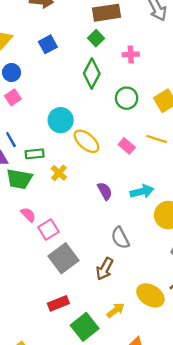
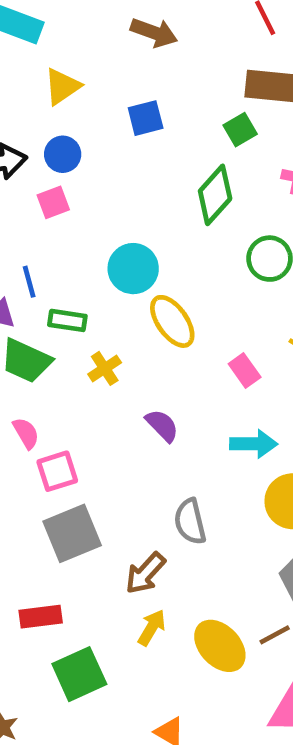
pink rectangle: (127, 146) -> (245, 371), moved
purple semicircle: (105, 191) -> (162, 425), moved, turned -30
yellow arrow: (116, 310) -> (152, 628), moved, turned -36

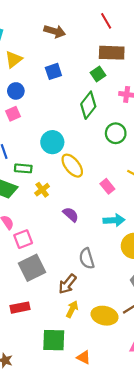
yellow ellipse: (220, 646) -> (105, 316), turned -30
green square: (79, 674) -> (54, 340), moved, turned 30

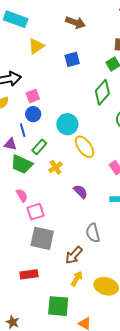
blue circle: (16, 91) -> (33, 114), moved
green rectangle: (23, 168) -> (39, 147), turned -56
gray square: (32, 268) -> (42, 238), turned 35

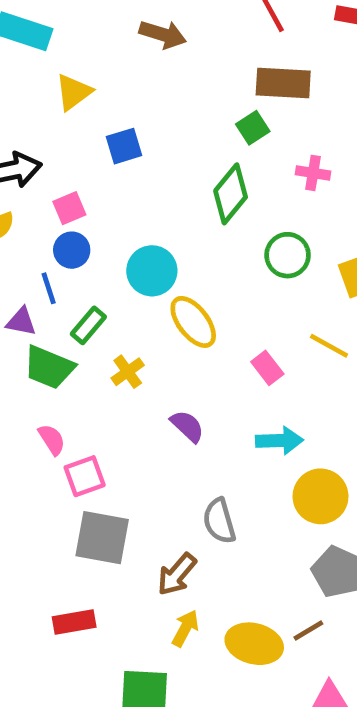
blue square: (72, 59) -> (124, 146), moved

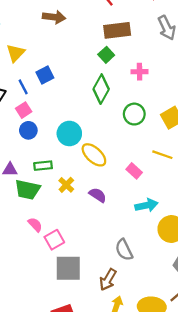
blue line: (49, 288) -> (23, 87), moved
green rectangle: (88, 325) -> (43, 166), turned 54
purple semicircle: (187, 426) -> (98, 195), moved

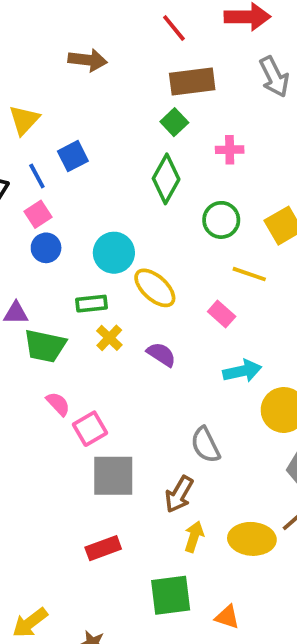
yellow line: (162, 155) -> (249, 274), moved
green rectangle: (43, 166) -> (92, 304), moved

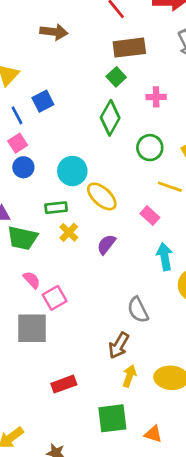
purple semicircle: (161, 354) -> (106, 244), turned -85
cyan arrow: (242, 371) -> (165, 257), turned -88
gray square: (113, 476) -> (32, 328), moved

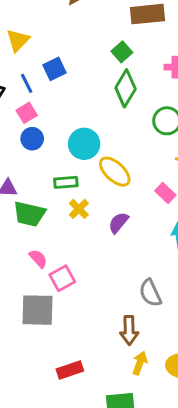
green square: (116, 77) -> (122, 52), moved
brown arrow: (119, 345) -> (129, 330), turned -32

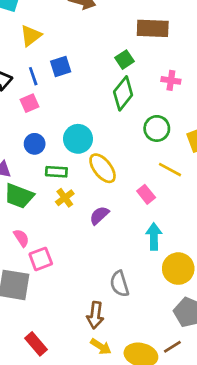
blue circle: (32, 139) -> (35, 144), moved
yellow arrow: (140, 363) -> (101, 347), turned 95
red rectangle: (70, 370) -> (36, 344), turned 60

